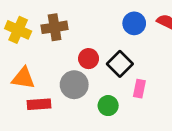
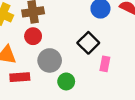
red circle: (89, 59) -> (33, 36), moved
green circle: (108, 106) -> (66, 81), moved

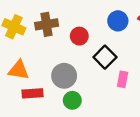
red circle: (33, 36) -> (79, 36), moved
green circle: (66, 81) -> (72, 100), moved

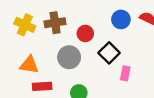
gray circle: (64, 76) -> (69, 57), moved

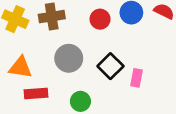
red circle: (85, 33) -> (100, 19), moved
black square: (109, 53) -> (110, 66), moved

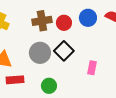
brown cross: (52, 17) -> (42, 21), moved
black square: (110, 66) -> (64, 51), moved

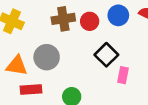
black square: (64, 51) -> (106, 55), moved
gray circle: (40, 53) -> (47, 57), moved

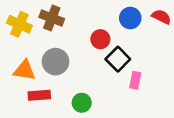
brown cross: (63, 19) -> (52, 18), moved, turned 30
red circle: (90, 21) -> (100, 39), moved

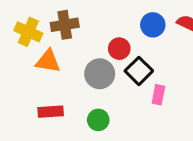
brown cross: (52, 18) -> (65, 25), turned -30
gray circle: (56, 62) -> (100, 74), moved
orange triangle: (24, 70) -> (48, 61), moved

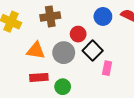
brown cross: (65, 25) -> (50, 16), moved
orange triangle: (48, 61) -> (36, 51), moved
red rectangle: (51, 112) -> (39, 77), moved

